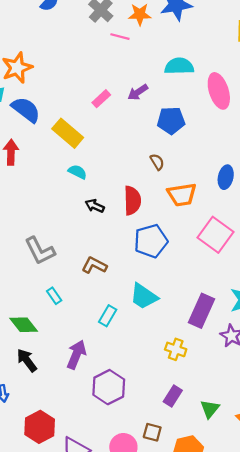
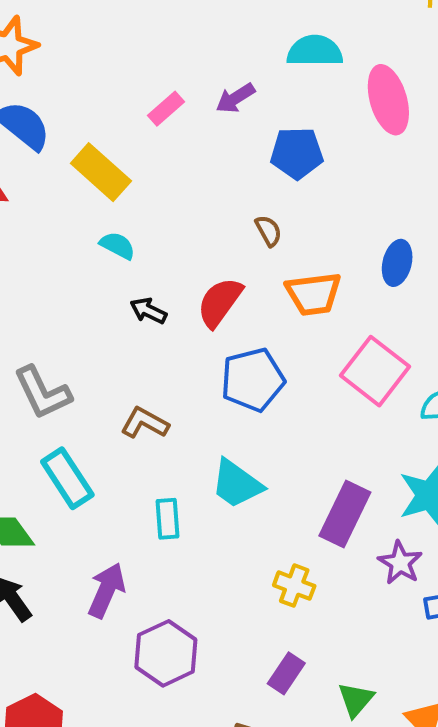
red semicircle: (132, 200) -> (220, 302), turned -144
cyan rectangle: (54, 296) -> (67, 478), size x1.8
cyan rectangle: (108, 316) -> (167, 519), turned -36

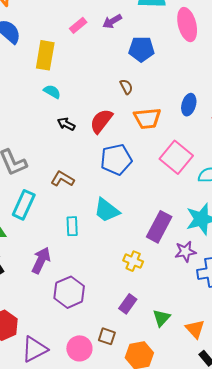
yellow rectangle: (101, 172) -> (45, 55), turned 56
cyan rectangle: (67, 478) -> (24, 205), turned 56
purple star: (400, 563) -> (185, 252), turned 30

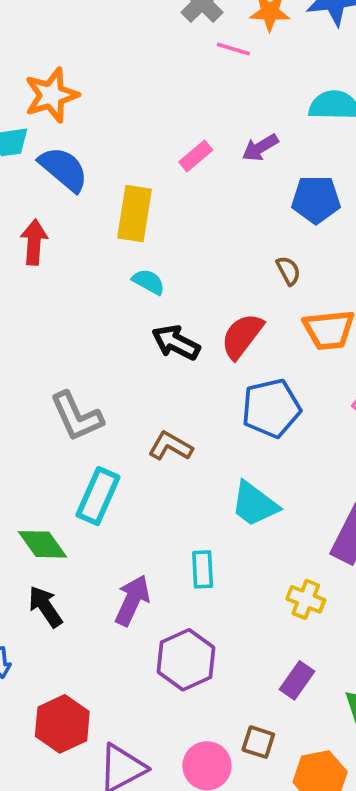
black arrow: (66, 124) -> (176, 343), size x1.4
cyan rectangle: (72, 226) -> (203, 569), moved

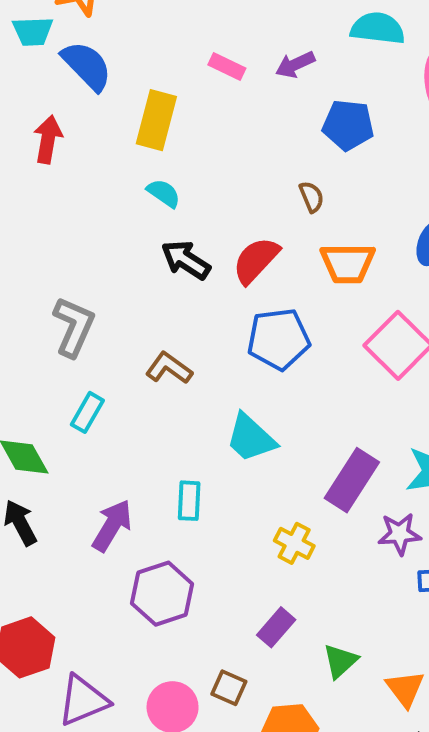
pink rectangle: (196, 156) -> (227, 67), turned 60
gray L-shape: (77, 416) -> (74, 327), turned -138
cyan rectangle: (98, 496) -> (87, 412), size x0.7

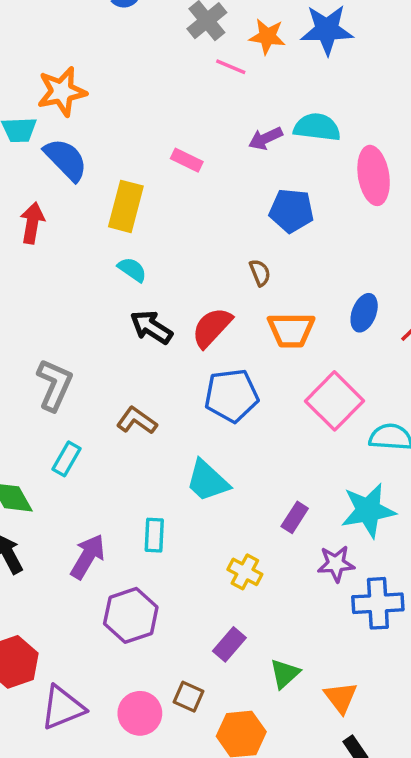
purple arrow: (295, 65) -> (266, 138), moved
purple rectangle: (352, 480) -> (295, 517), size x0.6

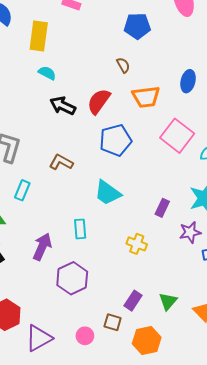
purple rectangle: (229, 644) -> (133, 301), moved
pink circle: (140, 713) -> (85, 336), size x0.7

